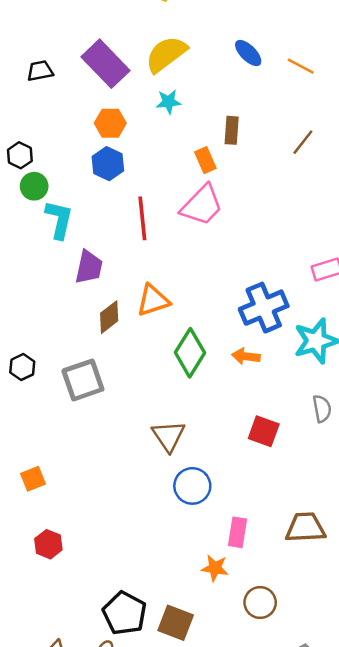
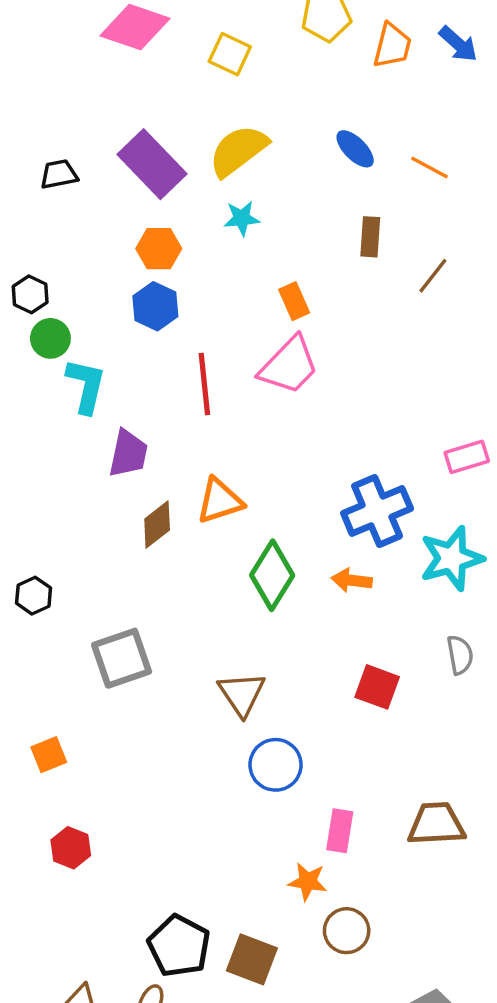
brown rectangle: (232, 130) -> (370, 237), moved
gray square: (83, 380) -> (122, 658), moved
brown circle: (260, 603) -> (347, 931), moved

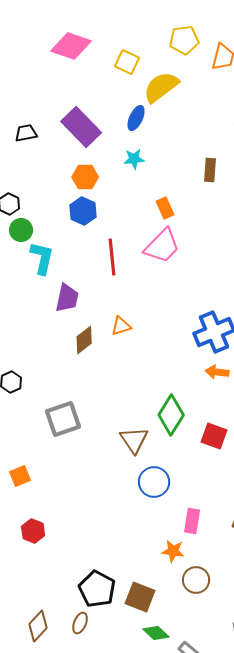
blue ellipse: (355, 149) -> (136, 118), moved, turned 70
yellow semicircle: (238, 151) -> (161, 87), moved
orange triangle: (220, 501) -> (121, 326), size x0.7
green diamond: (272, 575) -> (171, 415), moved
orange arrow: (352, 580) -> (217, 372), moved

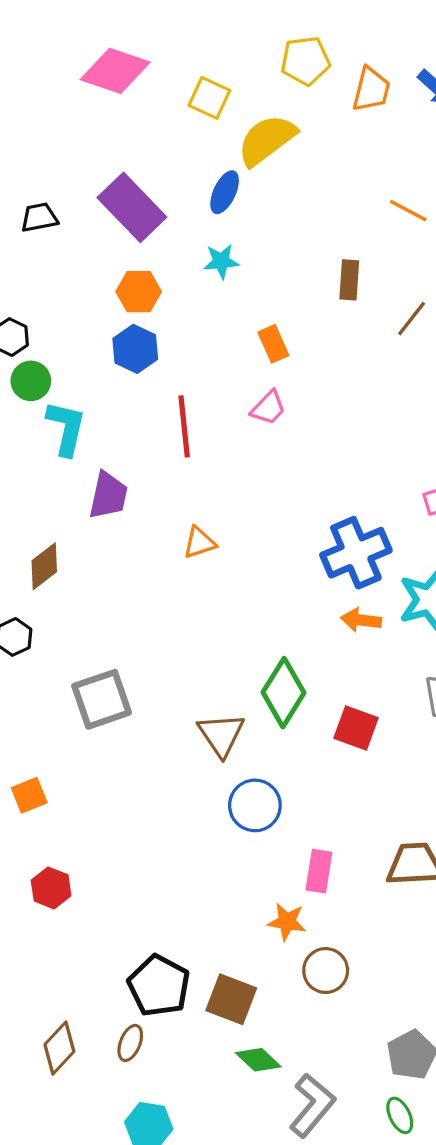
pink trapezoid: (162, 246) -> (268, 408), size x0.6
brown diamond: (84, 340) -> (44, 566), moved

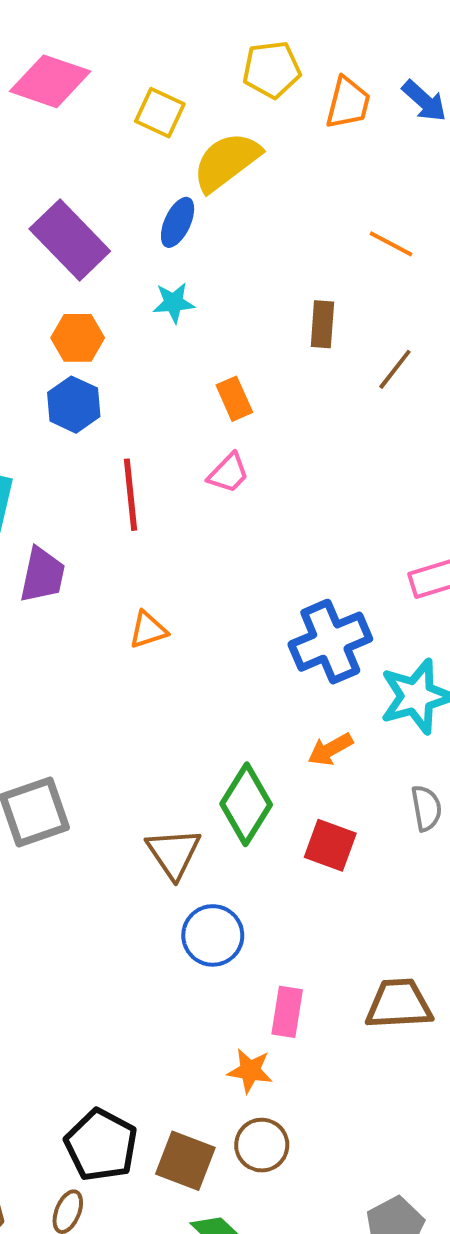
orange arrow: (361, 620) -> (330, 749), moved, turned -36
brown circle: (326, 971) -> (262, 1145), moved

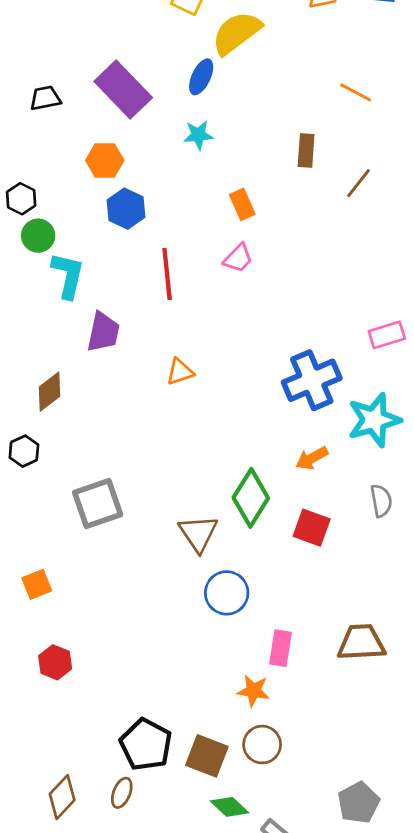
orange hexagon: (78, 338) -> (105, 160), moved

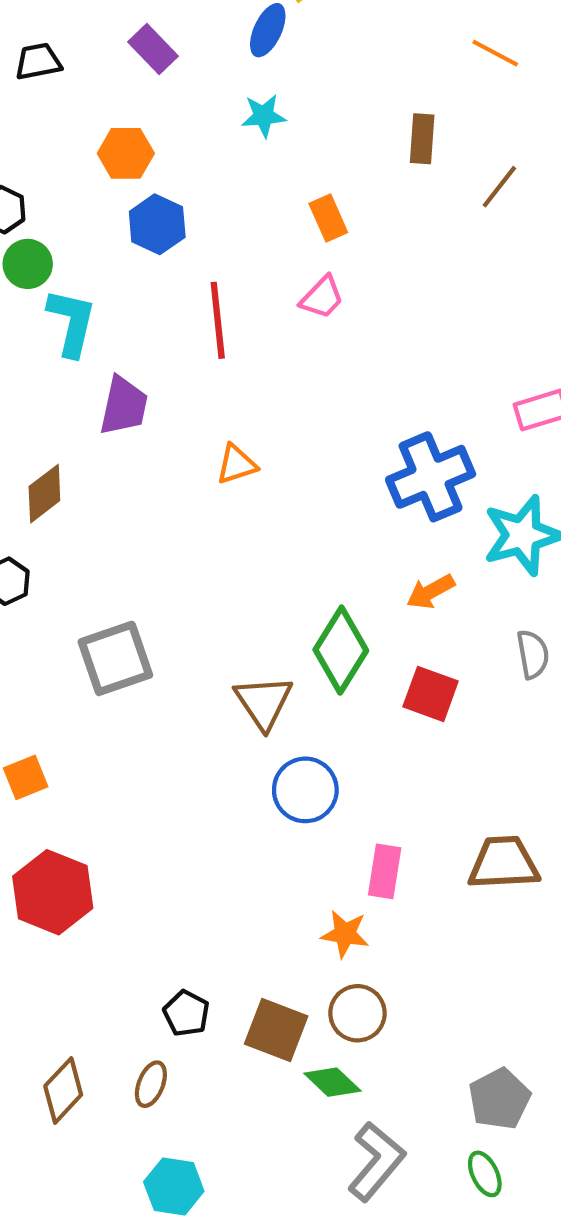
purple rectangle: (123, 90) -> (153, 49), size x0.6
red hexagon: (55, 662) -> (53, 892), size x1.6
black pentagon: (146, 745) -> (186, 1013), size x0.6
green diamond: (229, 807) -> (332, 1082), moved

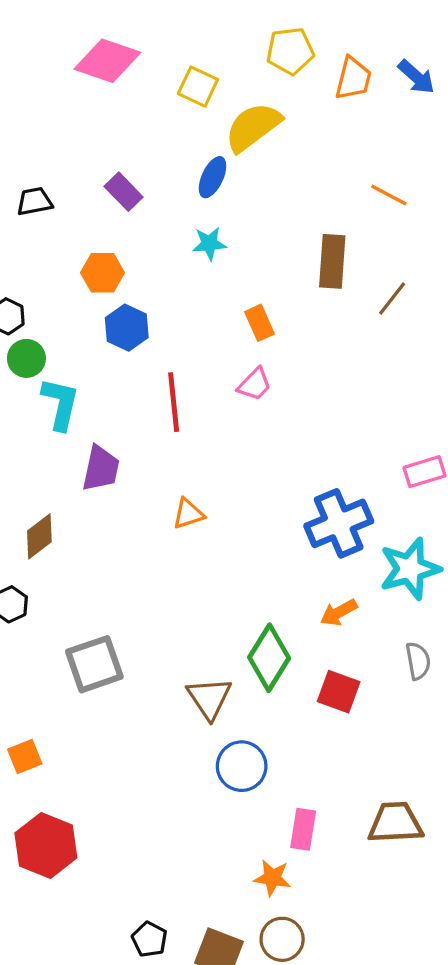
brown rectangle: (422, 139) -> (332, 261), size x1.4

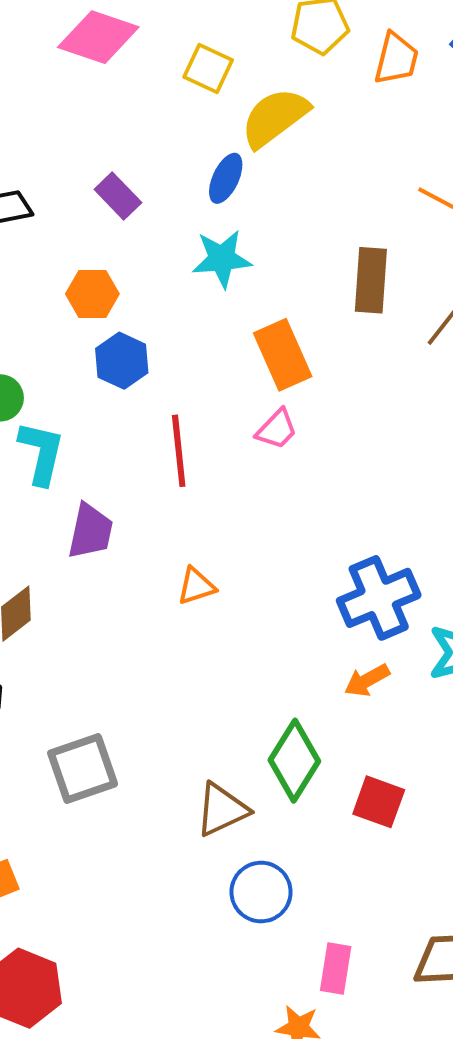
cyan star: (209, 244) -> (222, 259), size x1.4
orange rectangle: (259, 323) -> (283, 355), size x1.6
orange arrow: (339, 612) -> (367, 680), moved
brown triangle: (209, 698) -> (222, 810), turned 39

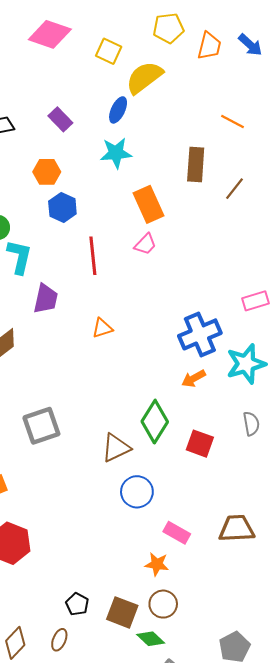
pink rectangle: (336, 969) -> (177, 533), turned -70

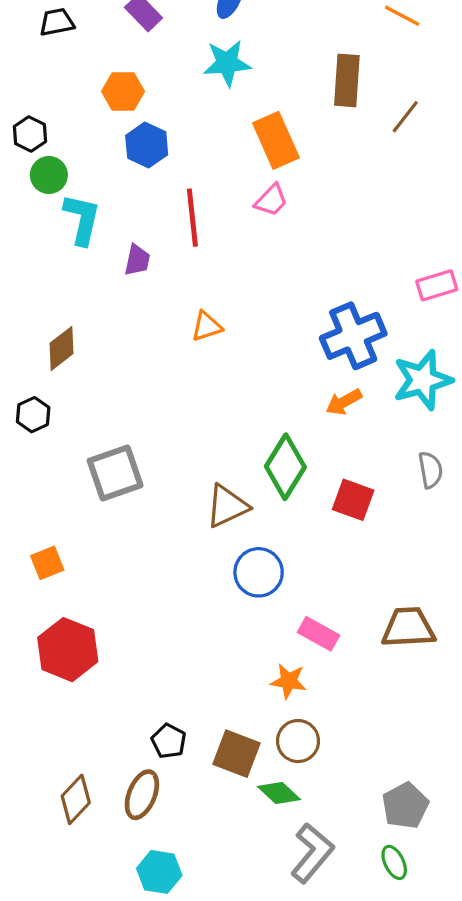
purple trapezoid: (46, 299) -> (137, 260), moved, size x0.7
brown ellipse: (59, 640) -> (142, 795), size x1.4

